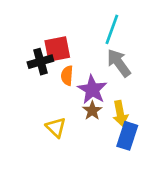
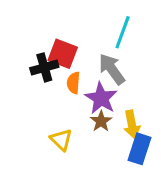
red square: (57, 49) -> (63, 54), turned 32
gray arrow: (119, 63) -> (112, 69), moved

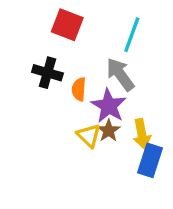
red square: (63, 54) -> (67, 25), moved
black cross: (44, 67) -> (47, 73), turned 32
yellow triangle: (61, 140) -> (89, 136), moved

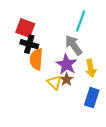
red square: (67, 25) -> (25, 28), moved
orange semicircle: (79, 89) -> (36, 59), moved, size x1.5
yellow arrow: (142, 134) -> (91, 68), moved

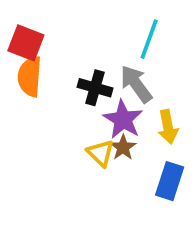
red square: (25, 28) -> (26, 43), moved
black cross: (29, 44) -> (95, 88), moved
orange semicircle: (36, 59) -> (30, 76), moved

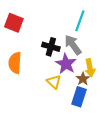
orange semicircle: (30, 76) -> (15, 63), moved
brown star: (123, 147) -> (83, 79), moved
blue rectangle: (170, 181) -> (79, 97), moved

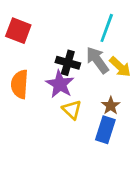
purple star: (66, 64) -> (60, 84), moved
yellow arrow: (90, 68) -> (120, 67), moved, turned -36

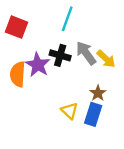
cyan line: (107, 28) -> (67, 19), moved
purple star: (60, 84) -> (38, 65), moved
yellow triangle: (72, 110) -> (70, 111), moved

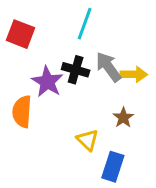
yellow arrow: (106, 59) -> (134, 74), turned -42
orange semicircle: (18, 74) -> (22, 112), moved
blue rectangle: (93, 114) -> (113, 167), moved

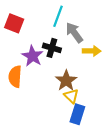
gray arrow: (108, 67) -> (74, 33), moved
brown star: (123, 117) -> (66, 81), moved, size x1.5
yellow triangle: (88, 140) -> (71, 96), moved

